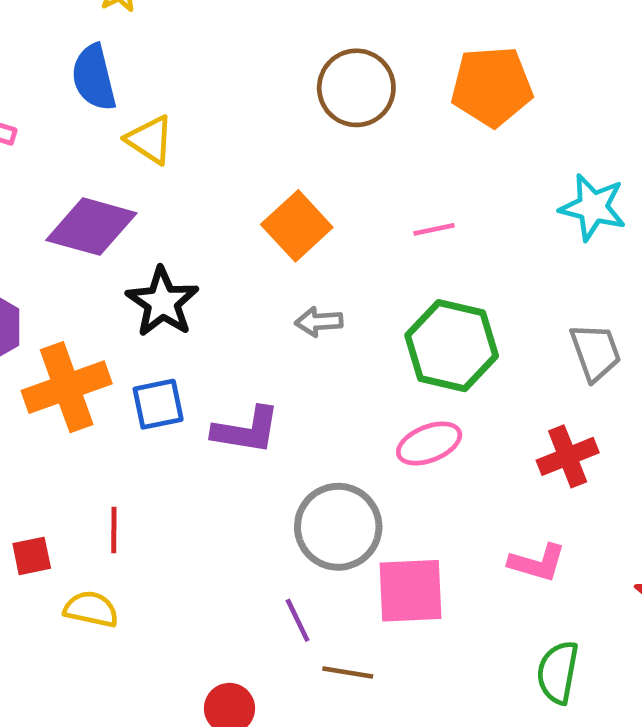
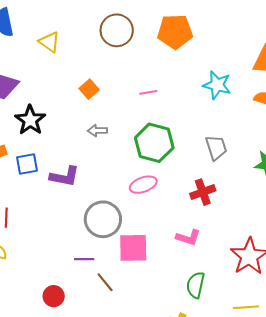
yellow triangle: (150, 140) -> (49, 42), moved
orange square: (297, 226) -> (89, 89), size x0.7
purple line: (298, 620) -> (84, 259), turned -66
brown line: (348, 672) -> (105, 282), turned 40

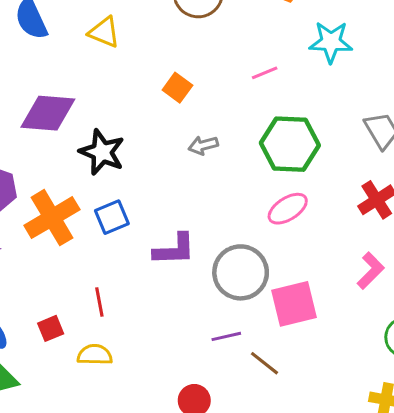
cyan star: (217, 85) -> (331, 42), moved
purple L-shape: (65, 176) -> (174, 249), moved
pink L-shape: (188, 237) -> (371, 271), turned -50

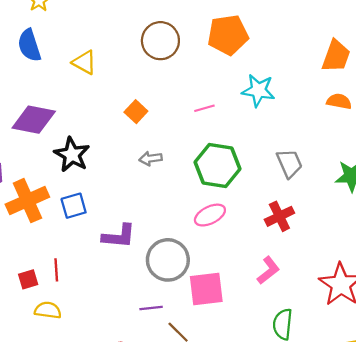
red square: (51, 328) -> (28, 279), moved

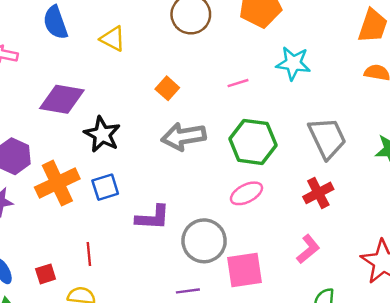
gray arrow: (151, 159) -> (184, 136), size x1.8
gray trapezoid: (289, 163) -> (327, 138), size x1.4
red square: (28, 279) -> (46, 274), moved

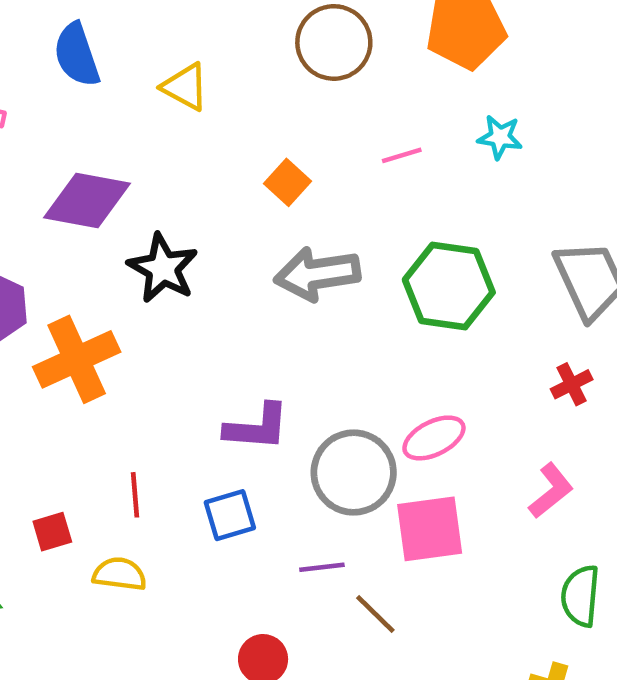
cyan star: (293, 63) -> (500, 137), moved, size x0.7
pink line: (238, 83) -> (402, 155), moved
blue square: (105, 187) -> (230, 515), moved
pink ellipse: (246, 193) -> (434, 438), moved
red cross: (318, 193) -> (572, 384), size x0.7

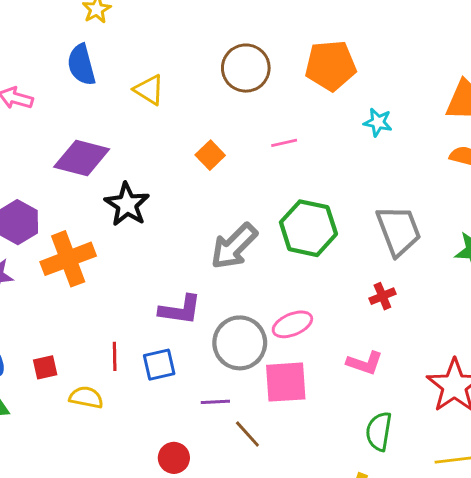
cyan star: (500, 137) -> (378, 122), moved
gray arrow: (317, 274) -> (234, 246), moved, turned -40
pink L-shape: (551, 491) -> (365, 363), turned 54
red line: (135, 495) -> (115, 356), moved

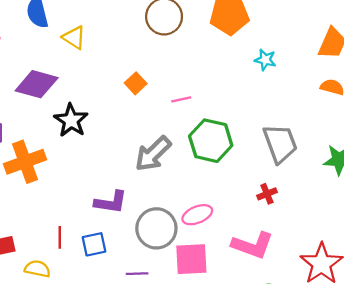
yellow triangle: (149, 90) -> (74, 37), moved
pink line: (284, 143) -> (181, 99), moved
pink L-shape: (365, 363) -> (253, 245), size x1.5

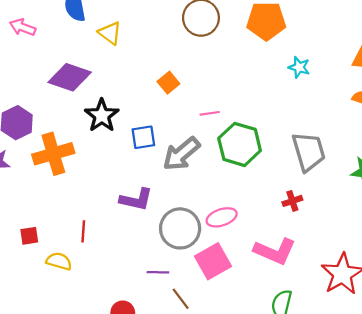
pink line: (181, 99) -> (210, 113), moved
blue square: (94, 244) -> (143, 137), moved
pink square: (191, 259) -> (213, 261), turned -30

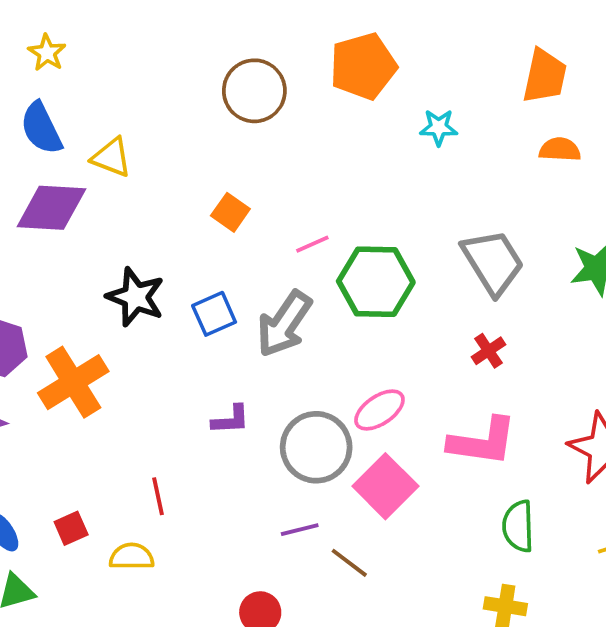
purple diamond: (70, 77) -> (51, 208), moved
purple L-shape: (136, 200) -> (231, 420), size x0.7

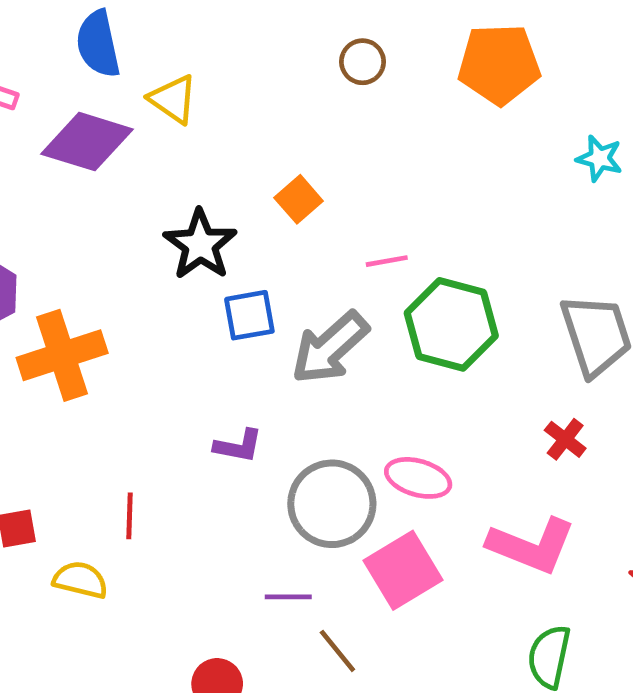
brown circle: (254, 91) -> (363, 62), size x0.6
cyan star: (439, 127) -> (599, 158), moved
black star: (136, 297) -> (200, 245), moved
red cross: (489, 351) -> (565, 439), turned -32
pink ellipse: (379, 410) -> (418, 478), turned 36

